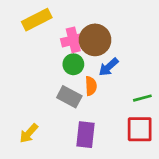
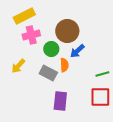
pink cross: (73, 40) -> (31, 35), moved
yellow arrow: (29, 133) -> (18, 66), moved

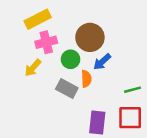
yellow arrow: (18, 66) -> (33, 68), moved
purple rectangle: (60, 101) -> (97, 123), moved

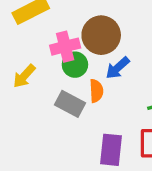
pink cross: (46, 42) -> (65, 47), moved

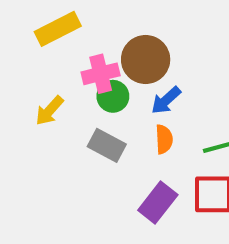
orange semicircle: (96, 91) -> (164, 139), moved
purple rectangle: (111, 150) -> (158, 203), turned 32

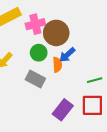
pink cross: (101, 74) -> (35, 24), moved
orange semicircle: (164, 139) -> (57, 65), moved

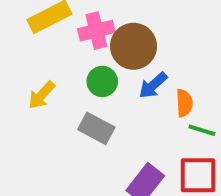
orange semicircle: (57, 65) -> (184, 103), moved
green line: (95, 80) -> (202, 130), turned 32

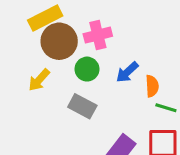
pink cross: (96, 31) -> (98, 35), moved
brown circle: (133, 46) -> (59, 41), moved

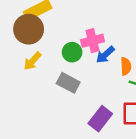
pink cross: (98, 35) -> (93, 41), moved
brown circle: (59, 41) -> (29, 29), moved

